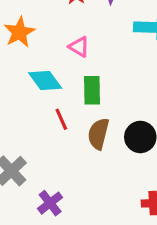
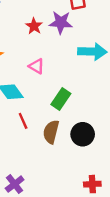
green rectangle: (92, 90) -> (61, 99), moved, turned 35

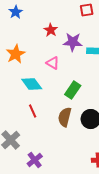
purple star: (61, 22) -> (73, 42), moved
red line: (23, 121) -> (33, 111), moved

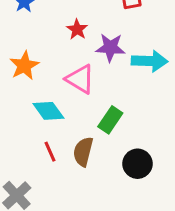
pink triangle: (53, 63) -> (80, 79), size x1.5
brown semicircle: (65, 117) -> (83, 152), moved

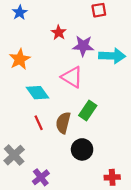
pink triangle: (80, 79) -> (72, 77), moved
green rectangle: (110, 120) -> (88, 110), moved
black circle: (137, 164) -> (82, 149), moved

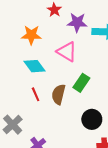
orange star: (20, 59) -> (31, 35), moved, turned 30
black circle: (82, 149) -> (92, 119), moved

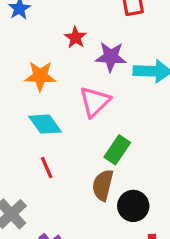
pink triangle: (67, 52) -> (95, 102), turned 45
brown semicircle: (58, 94) -> (103, 185), moved

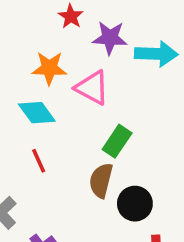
orange star: (40, 76) -> (49, 68), moved
pink triangle: (95, 102) -> (92, 88), turned -48

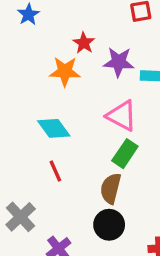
orange star: (49, 68) -> (65, 71), moved
pink triangle: (92, 88) -> (122, 116), moved
black circle: (135, 204) -> (109, 225), moved

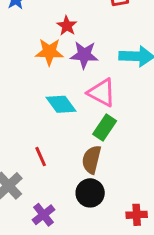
purple star: (119, 62) -> (84, 55), moved
cyan diamond: (54, 128) -> (61, 104), moved
red line: (55, 171) -> (41, 157), moved

